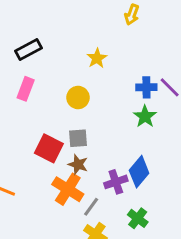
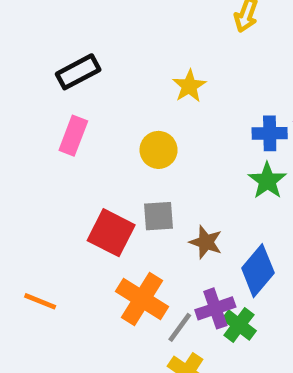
brown star: (78, 164) -> (206, 242), moved
purple cross: (116, 182) -> (215, 308), moved
green cross: (138, 218) -> (239, 325), moved

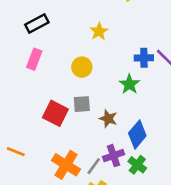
green star: (267, 181) -> (129, 84), moved
orange cross: (142, 299) -> (66, 165), moved
green cross: (239, 325) -> (137, 165), moved

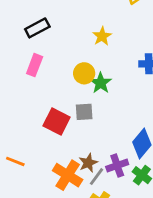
green star: (129, 84) -> (101, 83), moved
brown star: (108, 119) -> (88, 163), moved, turned 30

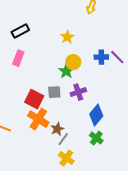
yellow circle: (84, 73) -> (73, 62), moved
purple cross: (117, 166) -> (78, 92), moved
orange cross: (68, 175) -> (38, 119), moved

